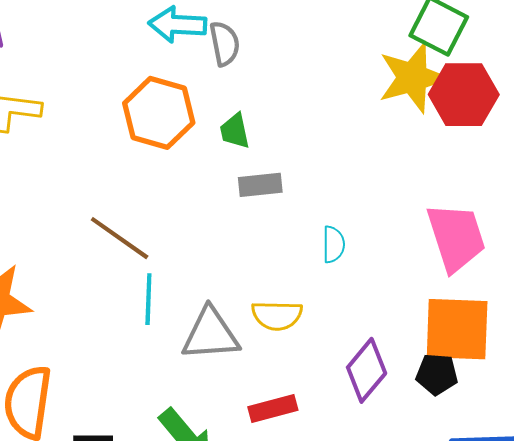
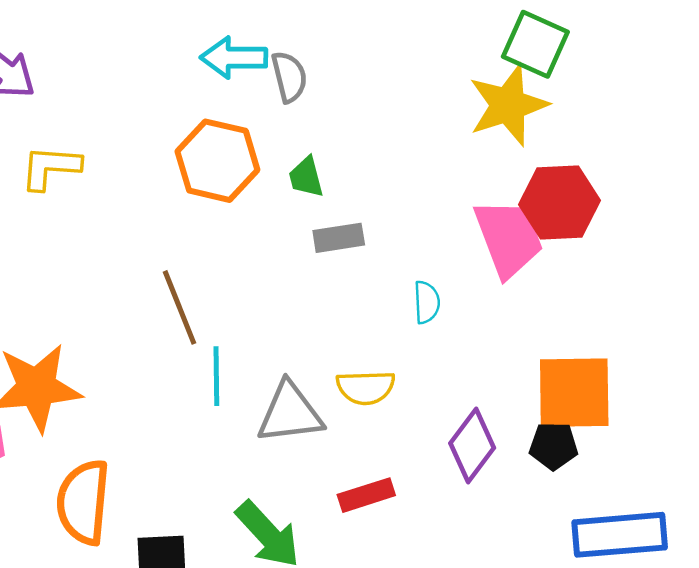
red hexagon: (464, 95) -> (559, 203), moved
pink trapezoid: (456, 237) -> (509, 238), moved
brown line: (120, 238) -> (179, 307), turned 36

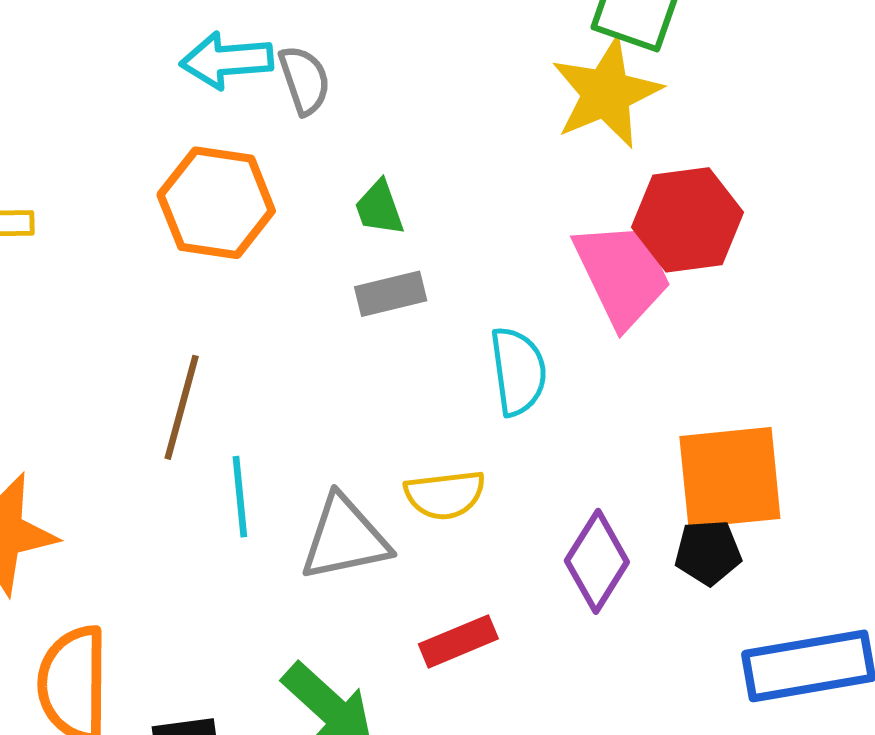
green trapezoid: (306, 177) -> (379, 208), moved
cyan semicircle: (427, 302) -> (518, 371), size x1.5
brown line: (179, 307) -> (182, 407), turned 42

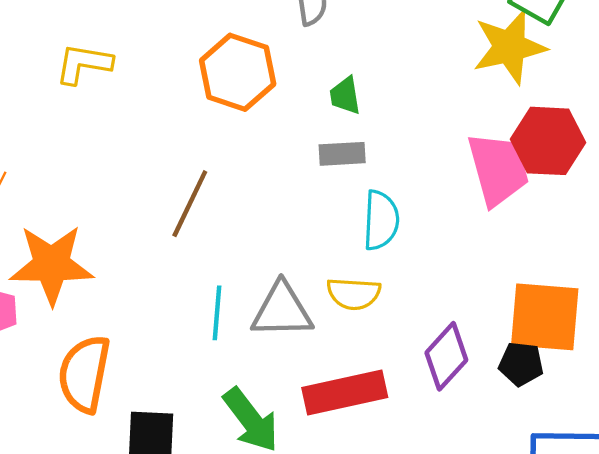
cyan semicircle: (518, 371) -> (381, 220), moved
cyan line: (240, 497) -> (217, 313), moved
red rectangle: (458, 641) -> (345, 393), size x1.6

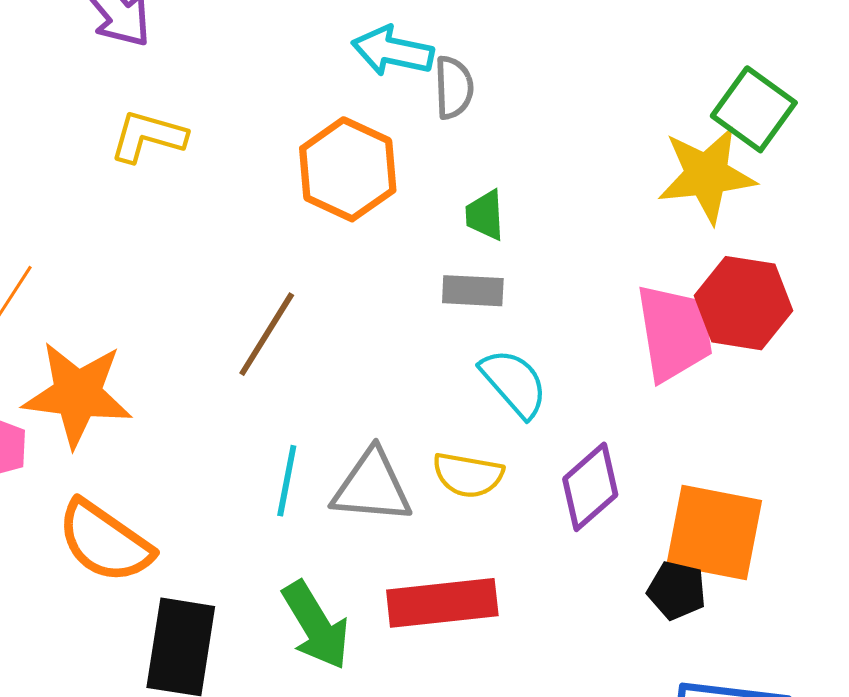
cyan semicircle: (381, 220) -> (514, 383), turned -50
purple diamond: (446, 356) -> (590, 487), moved
orange semicircle: (84, 374) -> (105, 542), turned -72

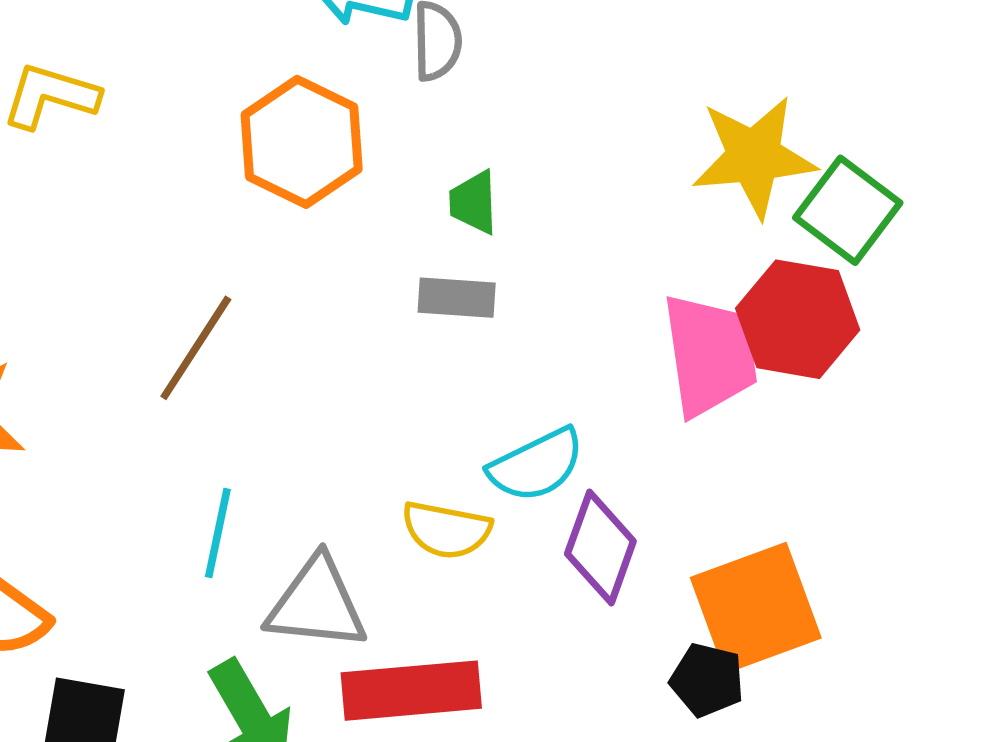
green square: (754, 109) -> (848, 210), moved
cyan semicircle: (514, 383) -> (536, 465), moved, turned 104
gray triangle: (372, 487) -> (317, 604), moved
purple diamond: (590, 487) -> (600, 548), turned -30
orange square: (714, 532) -> (756, 608), turned -32

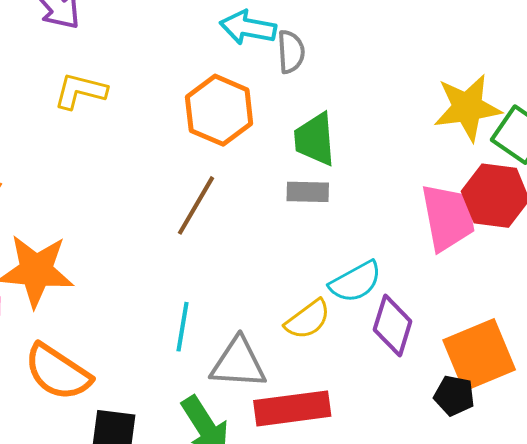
green trapezoid: (474, 202) -> (315, 139), size x1.5
brown line: (196, 348) -> (196, 205), moved
yellow semicircle: (446, 530) -> (308, 319), turned -45

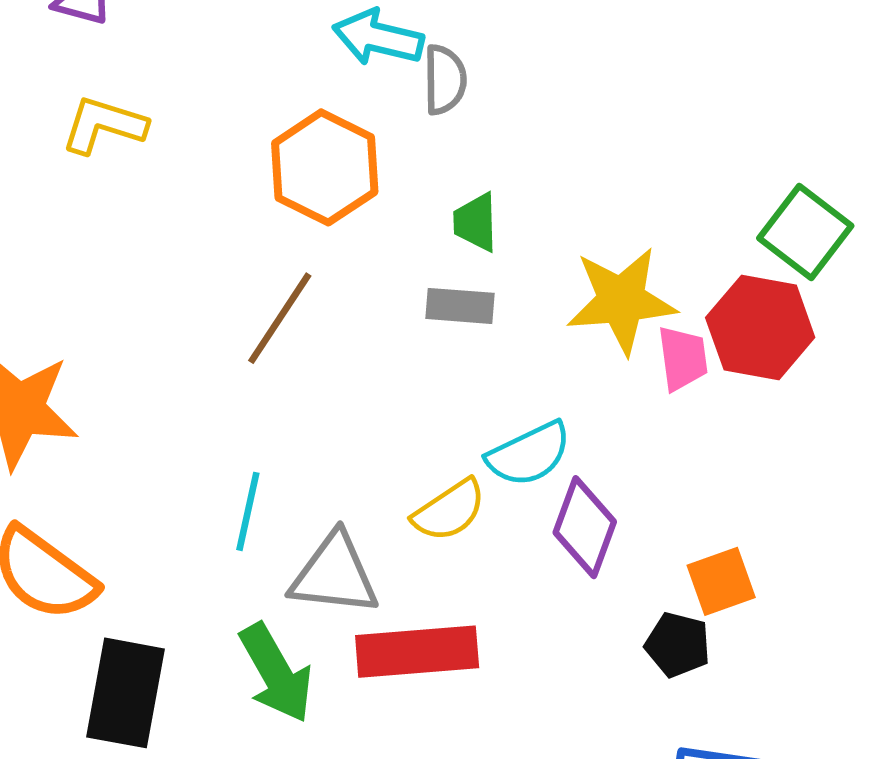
yellow star: (467, 108) -> (621, 301), moved
green trapezoid: (315, 139) -> (476, 222), size x0.7
pink trapezoid: (448, 217) -> (683, 358), size x0.6
orange square: (479, 355) -> (721, 581), size x0.6

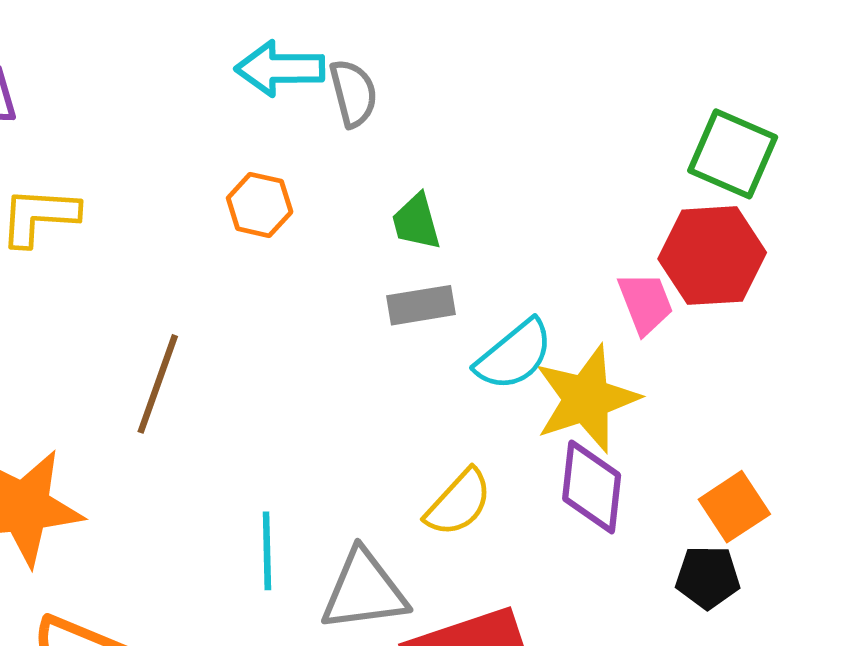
orange hexagon: (325, 167) -> (260, 205), size x0.6
yellow star: (621, 301) -> (586, 399), moved
brown line: (280, 318) -> (158, 384), moved
cyan semicircle: (529, 454) -> (514, 355), moved

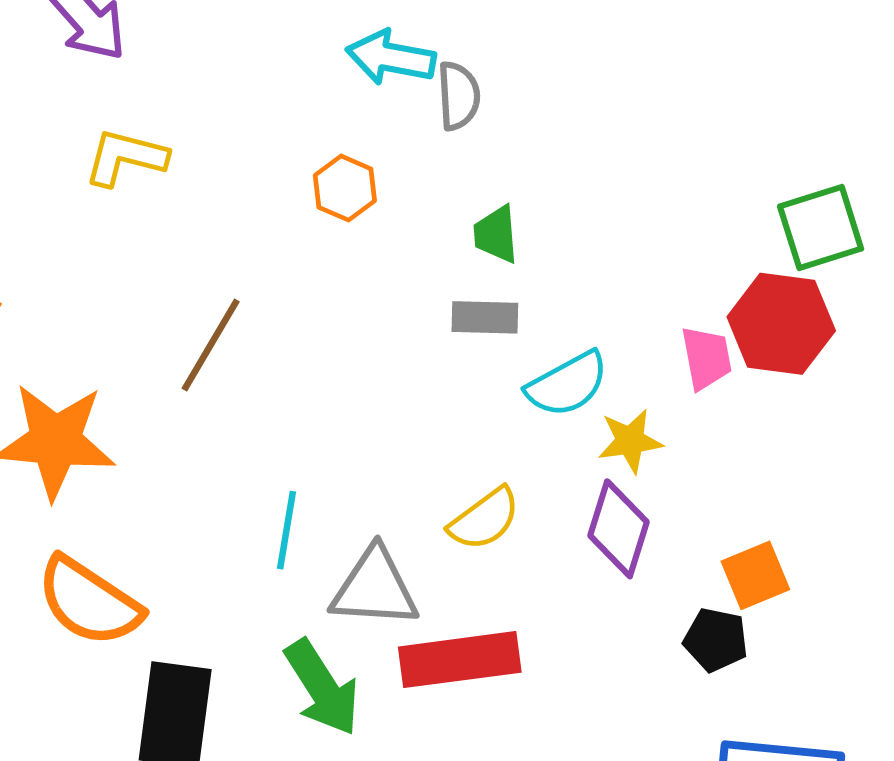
green square: (733, 154) -> (821, 228), turned 38
yellow star: (586, 399) -> (630, 441), size x0.6

